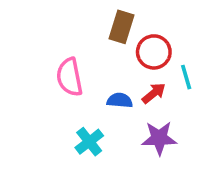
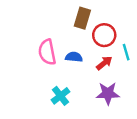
blue semicircle: (120, 100) -> (74, 57), moved

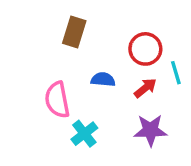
brown rectangle: (82, 18) -> (74, 32), moved
pink semicircle: (47, 52) -> (57, 100), moved

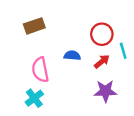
brown rectangle: (74, 32) -> (34, 26), moved, turned 54
cyan cross: (84, 134) -> (34, 98), moved

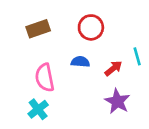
red circle: (102, 34) -> (91, 27), moved
purple star: (105, 91) -> (117, 101), turned 30

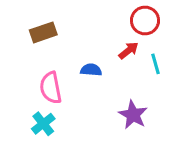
red circle: (91, 27) -> (145, 20), moved
red arrow: (113, 68) -> (129, 50), moved

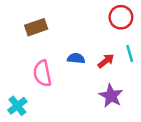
red arrow: (129, 50) -> (106, 61), moved
cyan cross: (43, 124) -> (17, 106), moved

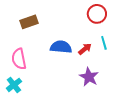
blue semicircle: (76, 58) -> (61, 47), size x1.5
pink semicircle: (42, 73) -> (19, 59), moved

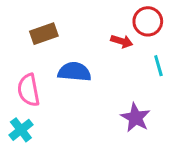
blue semicircle: (61, 47) -> (74, 72), moved
red arrow: (85, 49) -> (122, 41), moved, turned 56

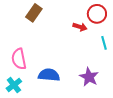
brown rectangle: (44, 34) -> (34, 13), moved, turned -36
blue semicircle: (74, 72) -> (49, 75), moved

